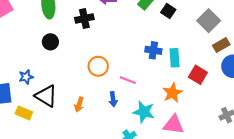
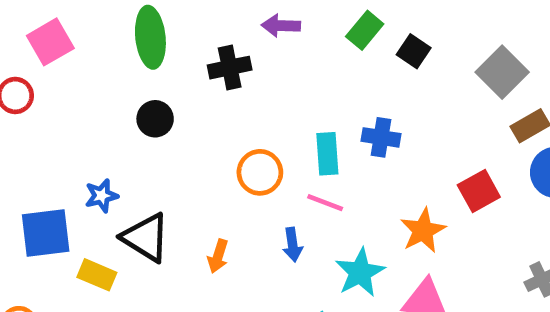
cyan rectangle: (175, 58) -> (327, 154), moved
red square: (198, 75) -> (479, 191), turned 30
cyan star: (144, 112) -> (360, 273), turned 30

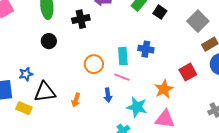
black triangle: (146, 238) -> (45, 92), turned -40
cyan star: (360, 273) -> (137, 107), turned -30

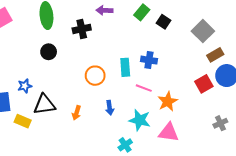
red square: (188, 72) -> (204, 84), moved
pink line: (122, 77) -> (144, 88), moved

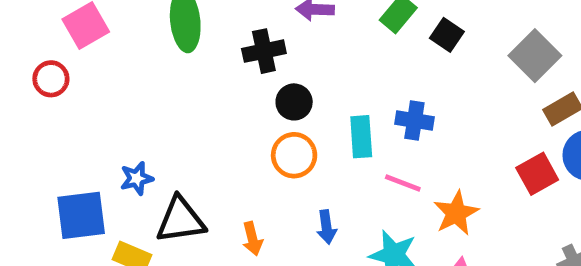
black circle: (49, 52) -> (294, 102), moved
orange arrow: (76, 113) -> (252, 239), turned -32

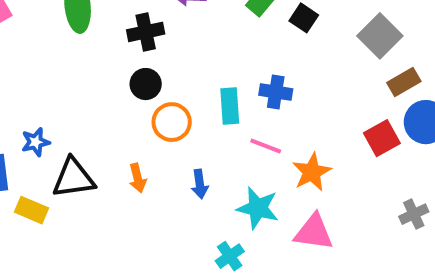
black circle: (294, 102) -> (146, 84), moved
orange arrow: (252, 239) -> (138, 178), moved

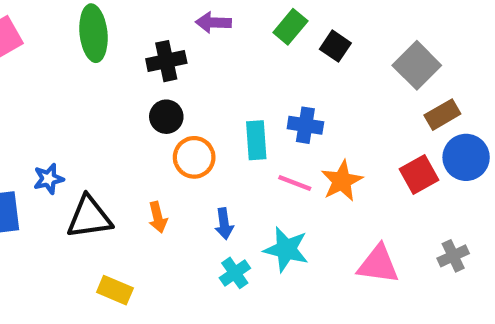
orange star: (312, 172) -> (342, 181), moved
yellow rectangle: (32, 210) -> (115, 290), moved
pink triangle: (314, 232) -> (378, 264), moved
cyan cross: (230, 256) -> (235, 273), moved

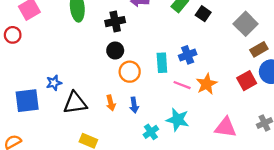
blue cross: (305, 125) -> (188, 55), turned -30
blue arrow: (224, 224) -> (134, 105), moved

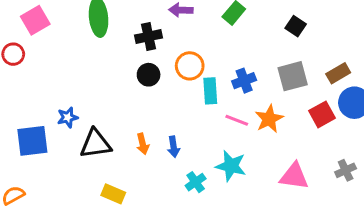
black square: (203, 14) -> (296, 26), moved
gray square: (246, 24) -> (293, 76), moved, turned 30
orange circle: (130, 72) -> (190, 66), moved

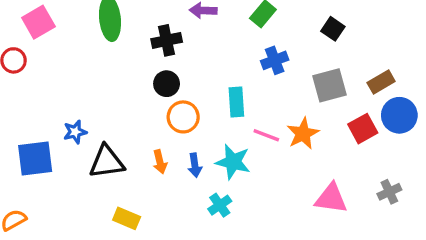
orange circle: (190, 66) -> (183, 117), moved
blue cross: (244, 81) -> (275, 60), moved
cyan star: (231, 166) -> (233, 162), moved

